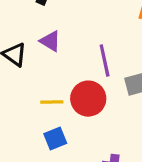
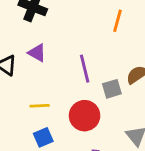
red circle: (88, 99) -> (85, 116), moved

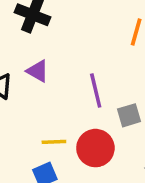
yellow line: (40, 106) -> (54, 142), moved

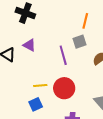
gray square: (129, 115) -> (80, 42), moved

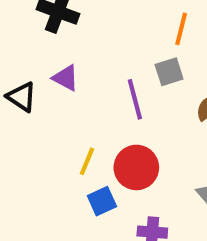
yellow line: (40, 85) -> (87, 161), turned -64
blue square: (36, 104) -> (102, 201), moved

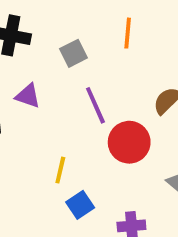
gray square: (169, 72) -> (73, 53), moved
red circle: (136, 167) -> (129, 142), moved

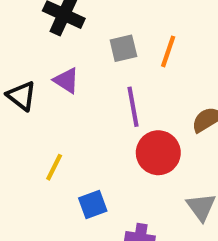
orange line: (128, 33) -> (168, 51), moved
yellow line: (60, 170) -> (54, 167), moved

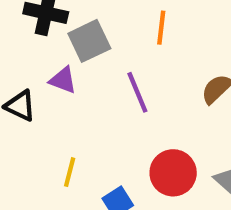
gray square: (123, 48) -> (89, 41), moved, size x1.4
red circle: (158, 153) -> (173, 173), moved

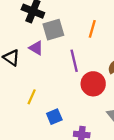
red circle: (173, 173) -> (93, 84), moved

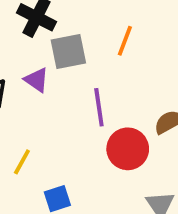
orange line: (92, 29) -> (125, 41), moved

